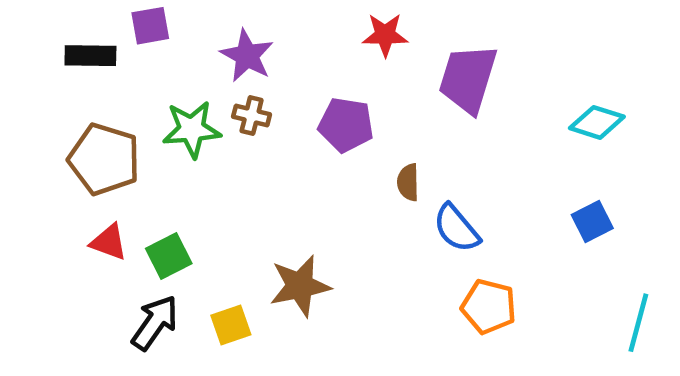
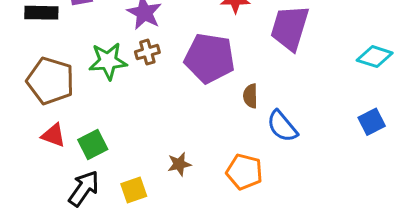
brown cross: (252, 115) -> (147, 52), turned -30
purple pentagon: (346, 125) -> (210, 58), size x1.4
brown star: (300, 286) -> (179, 164), size x0.6
orange pentagon: (489, 307) -> (244, 172), moved

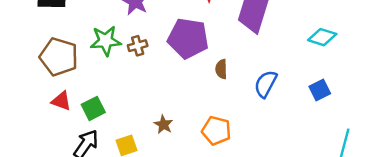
brown cross: (147, 52) -> (138, 46), moved
blue semicircle: (282, 126) -> (266, 84), moved, turned 68
brown star: (179, 164) -> (163, 124), turned -30

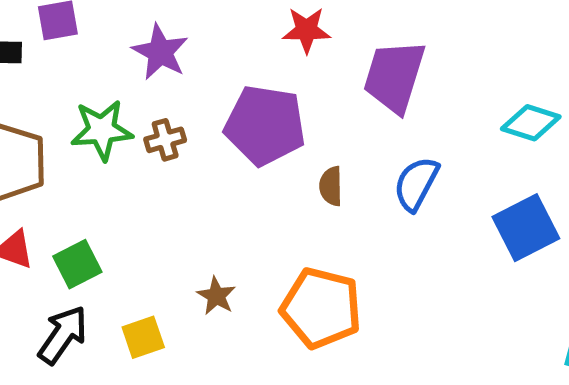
blue semicircle: (266, 84) -> (416, 184), moved
blue square: (320, 90) -> (526, 228), size x1.5
orange pentagon: (216, 131) -> (321, 308), size x1.4

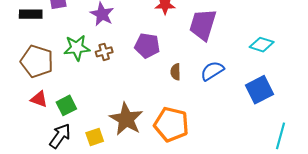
purple pentagon: (265, 125) -> (147, 46), size x0.7
blue semicircle: (416, 184) -> (212, 71), turned 30
brown star: (216, 296) -> (126, 119), size x2.0

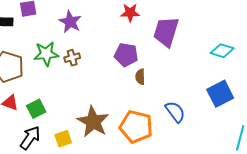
purple pentagon: (147, 46) -> (126, 55), moved
blue semicircle: (212, 71) -> (175, 112), moved, turned 85

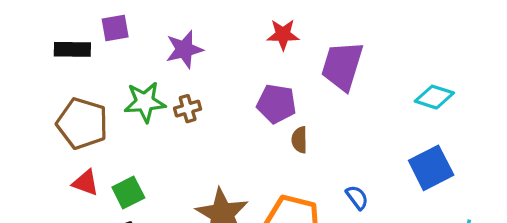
purple star: (70, 22) -> (184, 49), turned 30
blue semicircle: (175, 112) -> (357, 197), size x0.7

